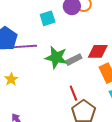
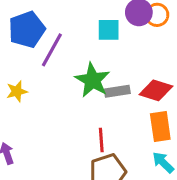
cyan square: (48, 18) -> (109, 30), moved
purple line: (25, 46) -> (52, 50), turned -75

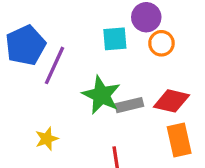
orange circle: (157, 15) -> (161, 43), moved
yellow star: (17, 91) -> (47, 139), moved

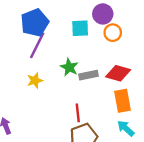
blue pentagon: (25, 45) -> (35, 23), moved
green star: (101, 95) -> (69, 67), size x0.7
yellow star: (47, 139) -> (35, 80), moved

